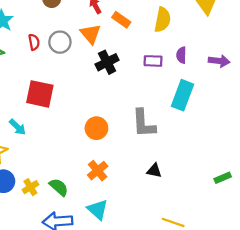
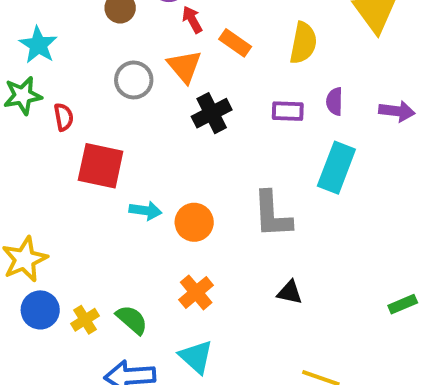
red semicircle: (34, 42) -> (64, 117), moved
cyan arrow: (17, 127) -> (145, 211), moved, turned -36

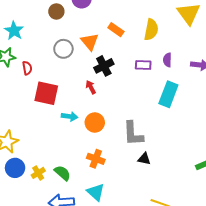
red arrow: (192, 20) -> (91, 87), moved
gray L-shape: (272, 214) -> (133, 134), moved
orange cross: (196, 292) -> (96, 159), turned -30

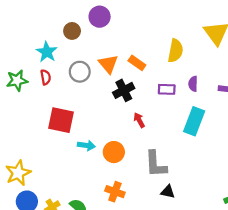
orange rectangle: (116, 30) -> (137, 63), moved
cyan star: (14, 31) -> (47, 52), moved
red semicircle: (27, 68) -> (46, 77), moved
red arrow: (91, 87) -> (139, 120), moved

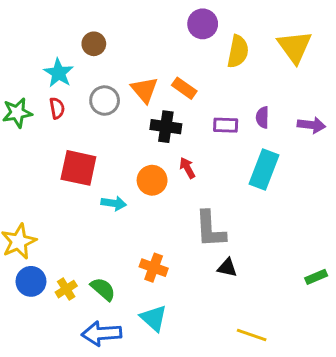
purple circle: (100, 17) -> (203, 24), moved
yellow semicircle: (175, 51) -> (238, 51), moved
black cross: (124, 90) -> (166, 127), turned 35
orange circle: (114, 152) -> (152, 180), moved

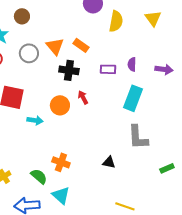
yellow triangle: (295, 47) -> (153, 18), size x0.7
gray L-shape: (210, 229) -> (138, 137), moved
green semicircle: (103, 289) -> (39, 176), moved

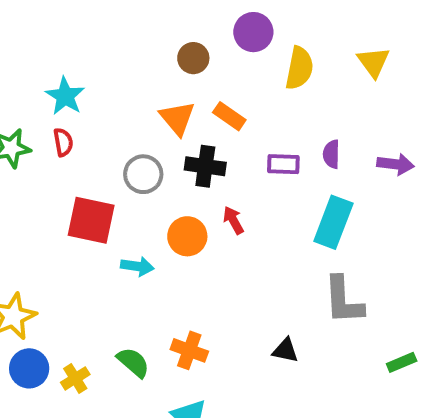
brown circle: (22, 16) -> (193, 58), moved
gray circle: (29, 53) -> (143, 174), moved
green semicircle: (39, 176) -> (133, 362), moved

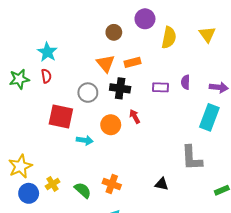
orange rectangle: (229, 116) -> (133, 62), turned -49
cyan rectangle: (333, 222) -> (209, 117), moved
yellow cross: (75, 378) -> (53, 184), moved

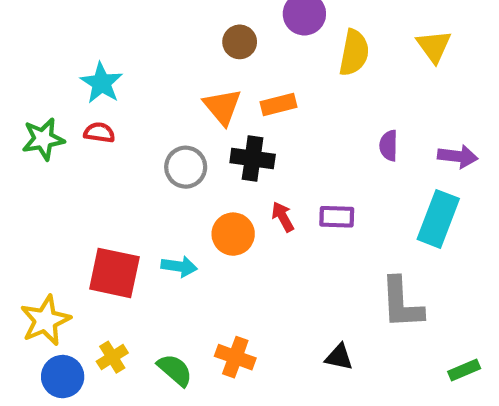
red semicircle: (46, 76) -> (99, 133), turned -72
purple rectangle: (161, 87) -> (337, 217), moved
red square: (61, 116) -> (114, 273), moved

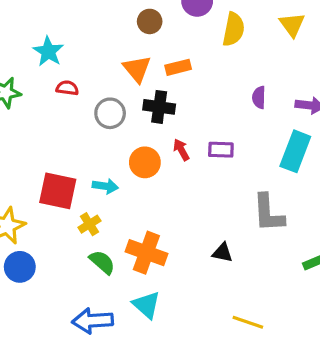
red semicircle: (99, 133) -> (67, 88), moved
yellow cross: (112, 357) -> (89, 224), moved
orange cross: (235, 357) -> (146, 253), size x1.4

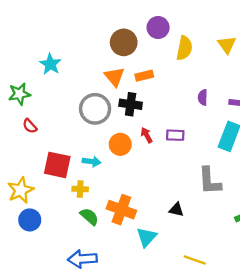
brown circle: (150, 21) -> (124, 42), size x1.5
red semicircle: (67, 88) -> (30, 126), moved, turned -140
gray circle: (110, 113) -> (95, 109), size x1.4
yellow cross: (89, 224) -> (80, 189), turned 35
cyan triangle: (146, 305) -> (147, 237), moved, turned 30

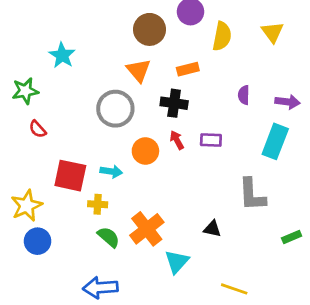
orange rectangle: (144, 76) -> (188, 69), moved
black cross: (131, 104) -> (174, 103), moved
orange cross: (121, 210) -> (147, 229), turned 32

